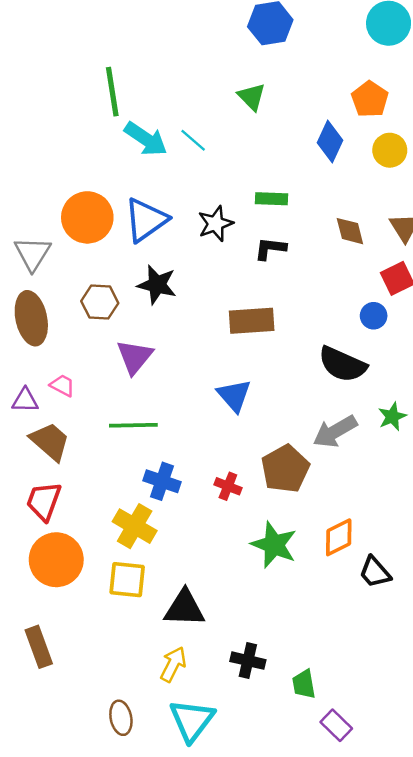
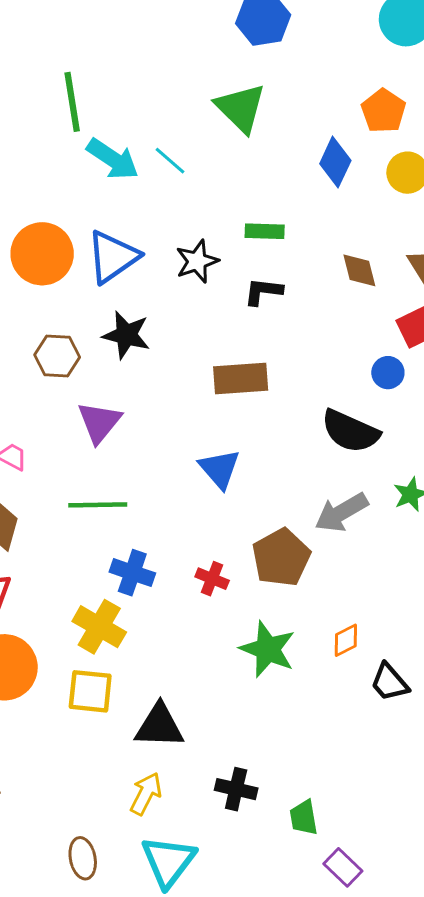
green triangle: (252, 97) -> (241, 108), size x1.5
orange diamond: (339, 537) -> (346, 640), size x0.7

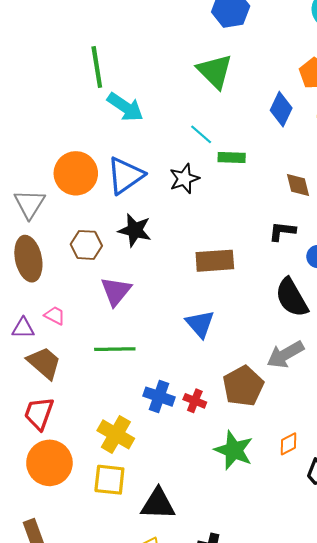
cyan line: (170, 161) -> (201, 134), moved
black L-shape: (263, 291) -> (282, 231), moved
black semicircle: (350, 431) -> (292, 298), turned 36
blue cross: (132, 573) -> (159, 397), moved

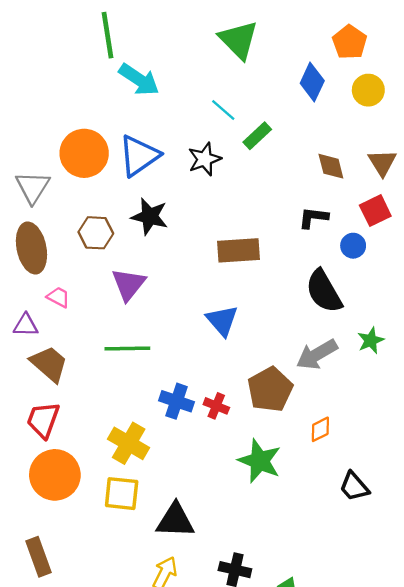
green rectangle: (232, 158) -> (257, 136), turned -45
pink trapezoid: (55, 315) -> (58, 297), moved
orange diamond: (288, 444) -> (320, 429), moved

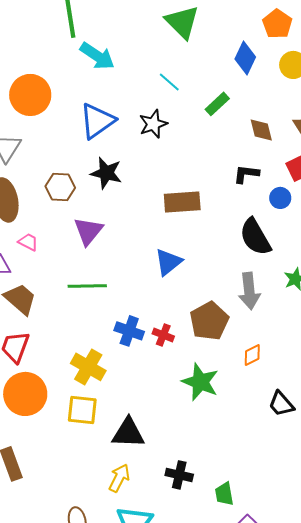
green rectangle: (257, 136) -> (217, 104), moved
orange circle: (84, 153) -> (30, 95), moved
blue triangle: (222, 321) -> (168, 262), turned 32
gray arrow: (317, 354) -> (249, 291), turned -66

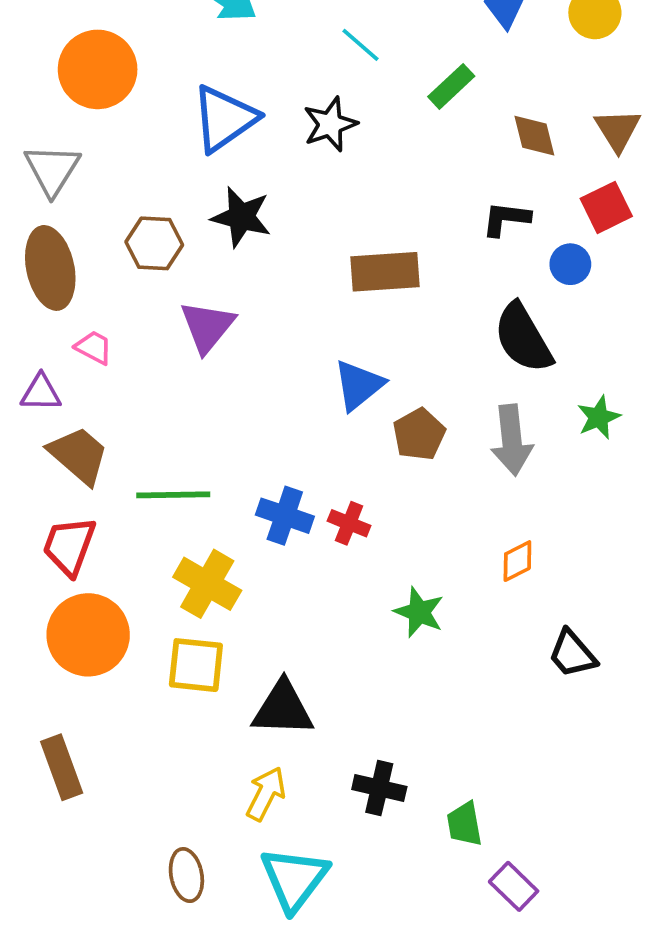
green line: (87, 286) -> (173, 495), moved
brown pentagon: (209, 321) -> (419, 434), moved, size x0.7
green star: (200, 382) -> (419, 612), size x0.7

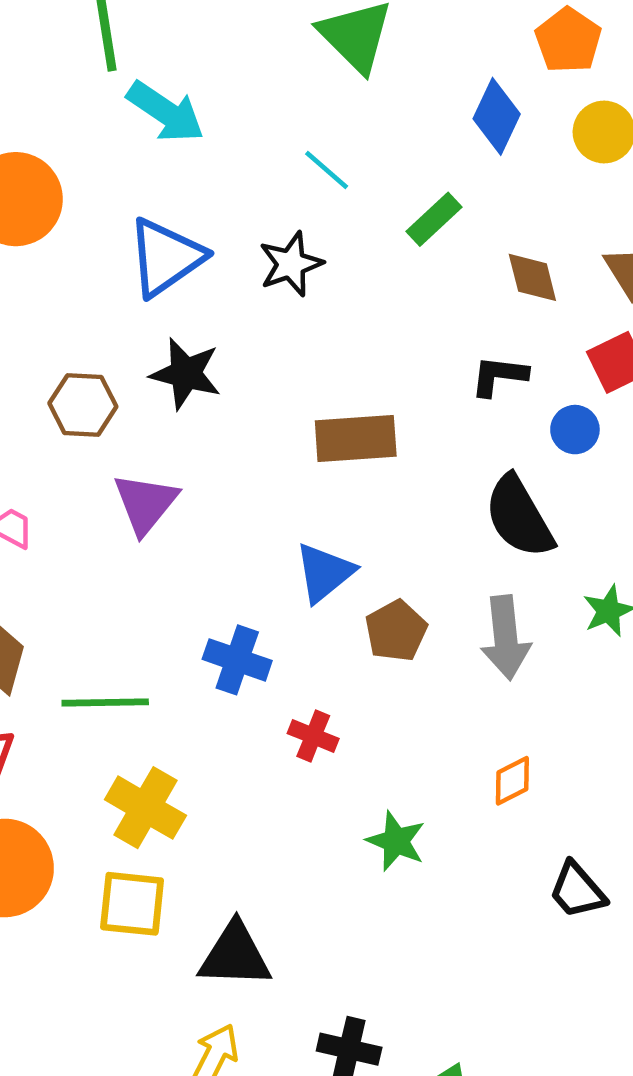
blue cross: (285, 516) -> (237, 660), moved

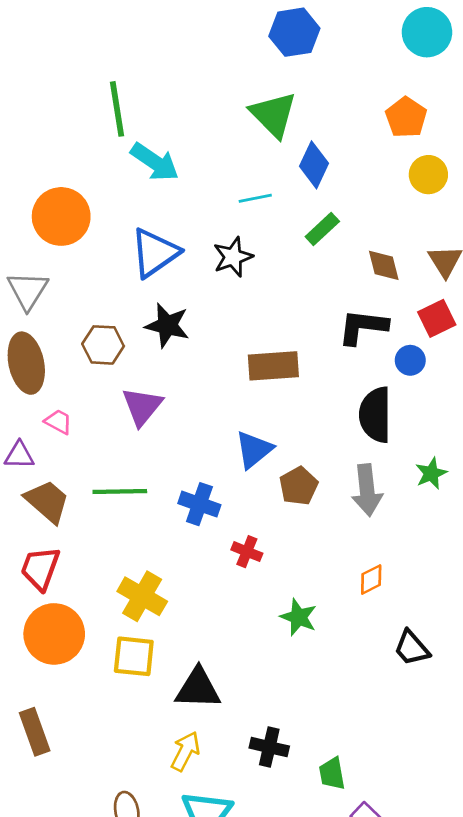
blue diamond: (497, 116) -> (314, 165), moved
cyan line: (327, 170) -> (255, 198), turned -52
black L-shape: (499, 376) -> (363, 327), size x1.4
black semicircle: (519, 517) -> (375, 415), turned 30
green line: (105, 702) -> (120, 492), moved

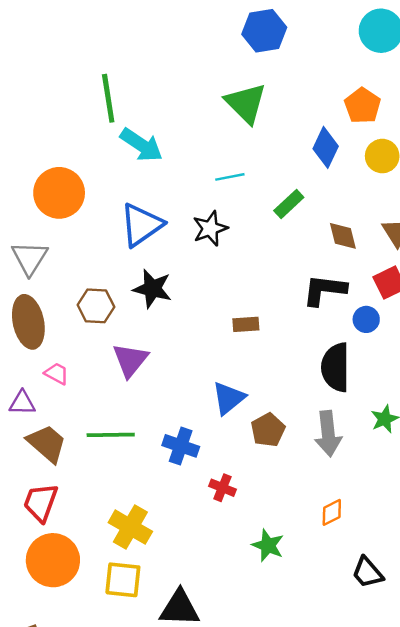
blue diamond: (314, 165) -> (326, 147), moved
brown rectangle: (273, 366) -> (246, 324), size x0.6

